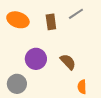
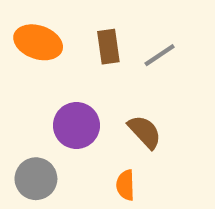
gray line: (76, 14) -> (160, 55), moved
orange semicircle: (82, 87) -> (125, 185), moved

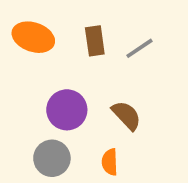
gray circle: (36, 179) -> (52, 158), moved

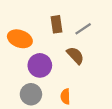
orange ellipse: (33, 37) -> (20, 39), moved
brown semicircle: (126, 115) -> (75, 55), moved

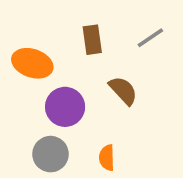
gray line: (83, 29) -> (150, 38), moved

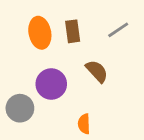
orange ellipse: (32, 63) -> (40, 33), moved, turned 60
gray circle: (50, 154) -> (20, 108), moved

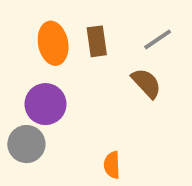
brown semicircle: (97, 71) -> (146, 83), moved
purple circle: (51, 84) -> (45, 104), moved

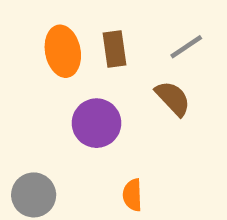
purple circle: (45, 104) -> (97, 123), moved
gray circle: (26, 144) -> (34, 195), moved

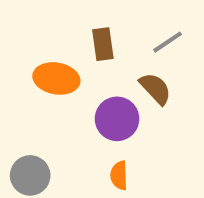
orange ellipse: (63, 51) -> (56, 78), moved, turned -69
purple circle: (97, 123) -> (117, 119), moved

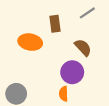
gray line: (168, 42) -> (87, 13), moved
purple circle: (117, 119) -> (72, 72), moved

